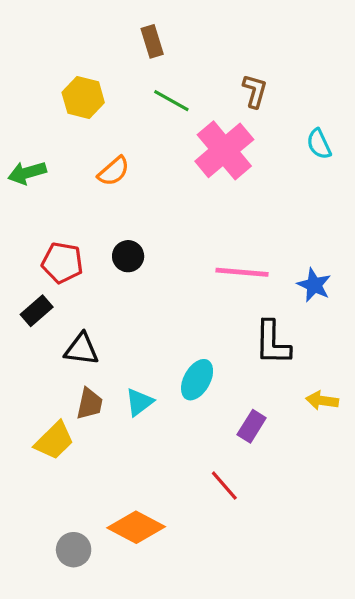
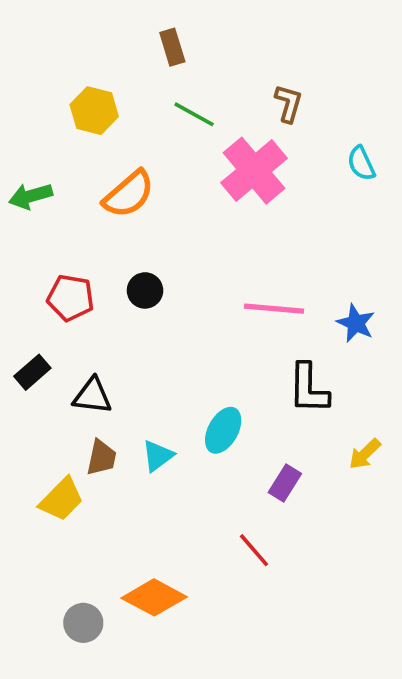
orange semicircle: (114, 171) -> (129, 194), size x1.4
black rectangle: (37, 311) -> (32, 372), moved
yellow arrow: (322, 401) -> (365, 454), turned -52

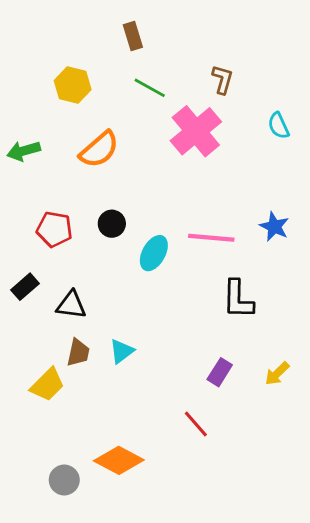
blue star: (356, 323) -> (274, 226), moved
cyan ellipse: (223, 430) -> (154, 253), moved
yellow arrow: (365, 454) -> (277, 374), moved

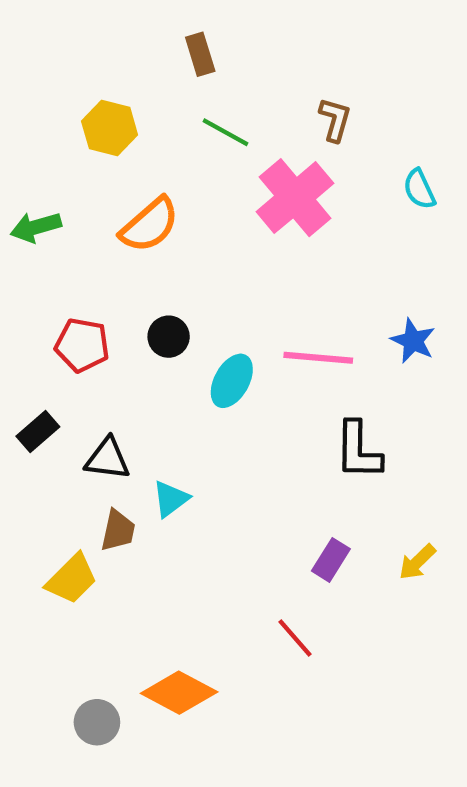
cyan triangle: (122, 351) -> (171, 499), moved

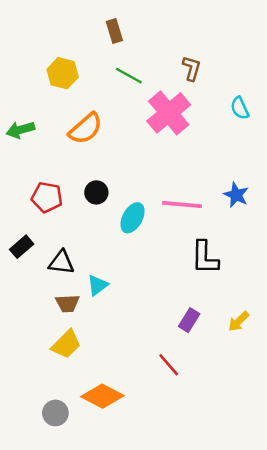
brown trapezoid: (118, 530) -> (67, 303), turned 75
yellow trapezoid: (72, 579) -> (66, 344), moved

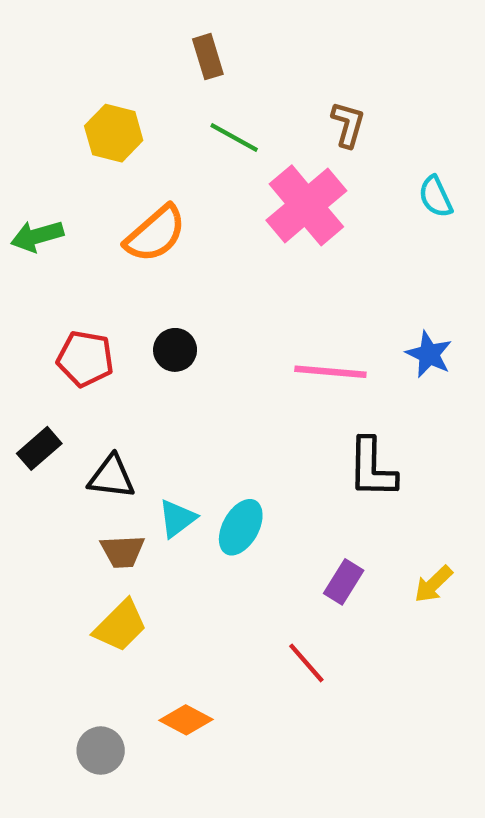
cyan ellipse: (133, 218) -> (241, 527), moved
orange diamond: (102, 396) -> (186, 720), size x0.7

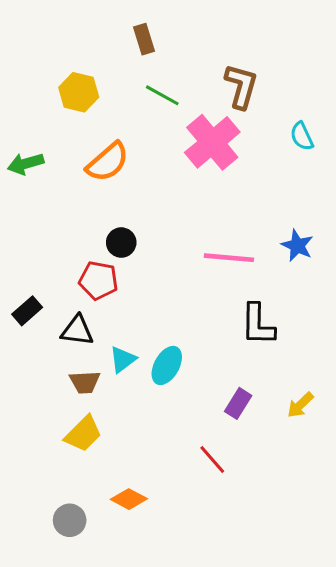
brown L-shape: (348, 124) -> (241, 86), size x1.4
red pentagon: (85, 359) -> (98, 280), moved

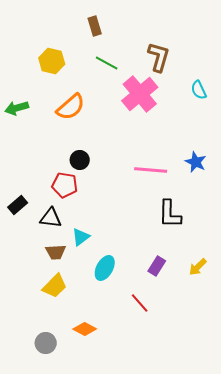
cyan ellipse: (167, 365) -> (105, 268), moved

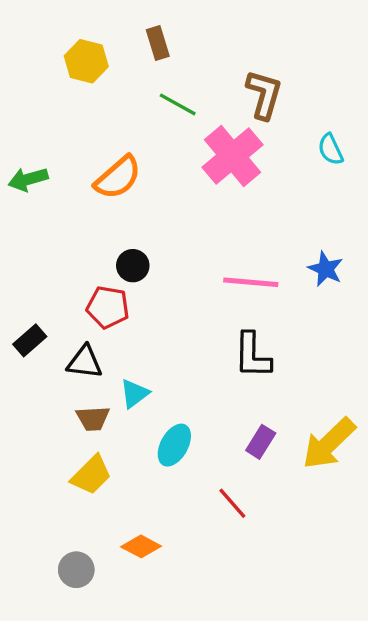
yellow hexagon: (52, 61) -> (86, 61), moved
black L-shape: (170, 214) -> (252, 355), moved
yellow arrow: (198, 267) -> (329, 443), size x1.8

